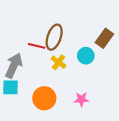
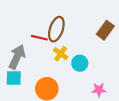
cyan circle: (86, 56) -> (80, 63), moved
pink star: (81, 99) -> (99, 90), moved

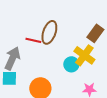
yellow cross: (61, 54) -> (84, 55), moved, size x1.5

